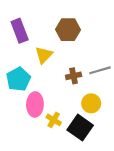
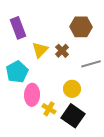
brown hexagon: (68, 30) -> (81, 27), moved
brown cross: (74, 76) -> (62, 51), moved, turned -32
yellow circle: (91, 103) -> (72, 89), moved

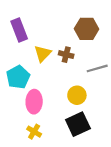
brown cross: (62, 51) -> (66, 55), turned -32
yellow cross: (49, 109) -> (34, 132), moved
black square: (73, 116) -> (78, 124), turned 30

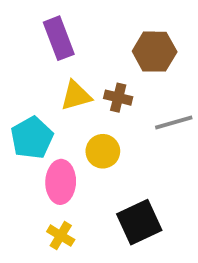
purple rectangle: (19, 30) -> (59, 38), moved
yellow triangle: (43, 53) -> (76, 96), turned 30
yellow circle: (77, 95) -> (103, 151), moved

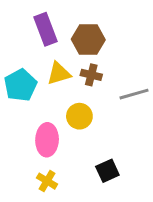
brown hexagon: (155, 52) -> (88, 40), moved
cyan pentagon: (32, 138) -> (20, 85), moved
black square: (139, 222) -> (107, 171), size x0.7

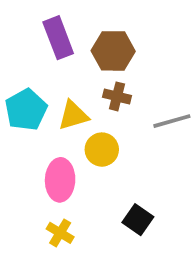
yellow triangle: (59, 73) -> (73, 115), moved
black square: (107, 171) -> (138, 220), turned -30

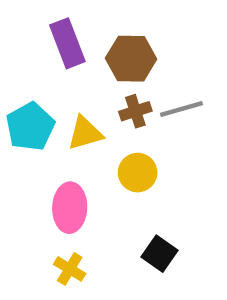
brown cross: (117, 96) -> (135, 111), turned -32
gray line: (172, 121) -> (181, 109), moved
yellow circle: (102, 150) -> (138, 173), moved

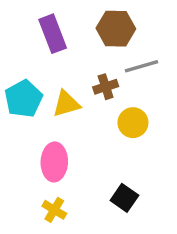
brown hexagon: (131, 59) -> (116, 29), moved
gray line: (181, 109) -> (142, 66), moved
yellow circle: (138, 173) -> (133, 123), moved

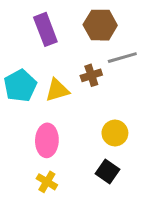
yellow circle: (133, 123) -> (115, 133), moved

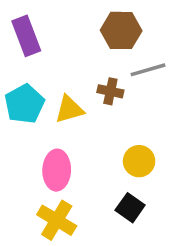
purple rectangle: (45, 29) -> (26, 36), moved
brown cross: (91, 75) -> (110, 91), turned 30
yellow cross: (47, 182) -> (57, 220), size x1.5

